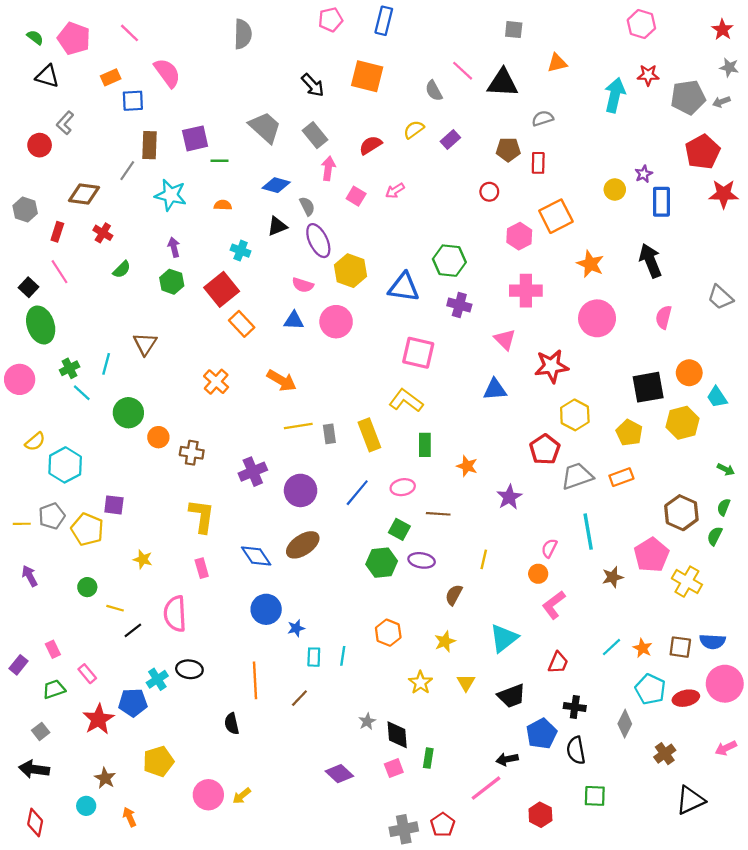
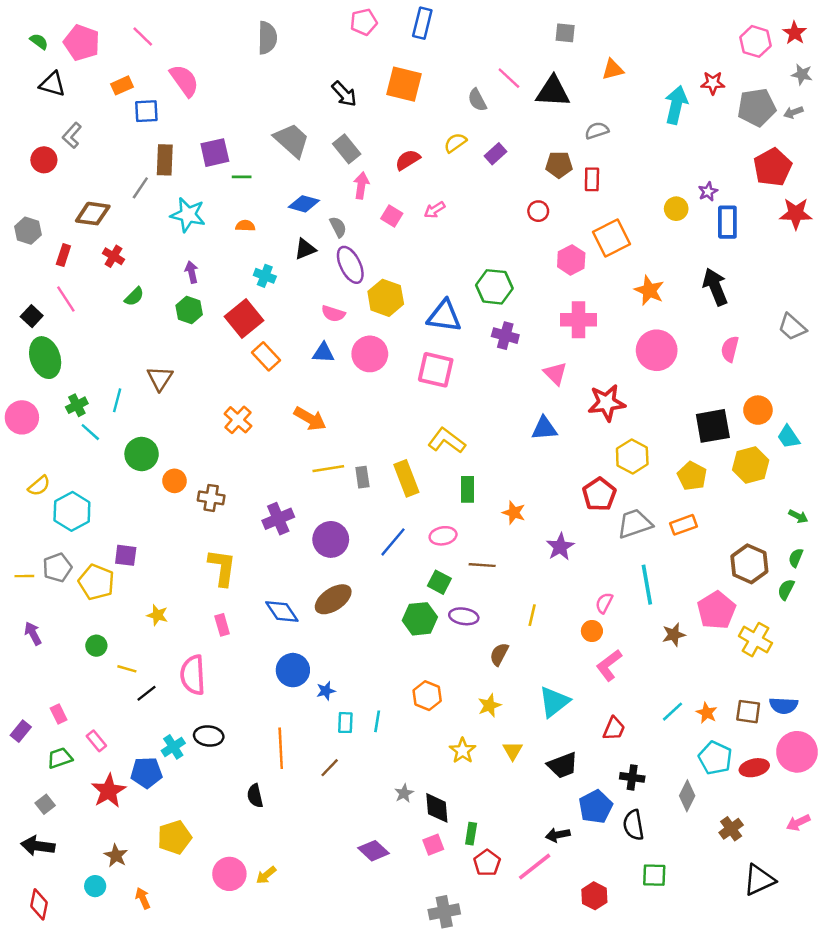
pink hexagon: (641, 24) -> (756, 41), moved
pink square: (418, 353) -> (436, 370), moved
red pentagon: (443, 825) -> (487, 863), moved

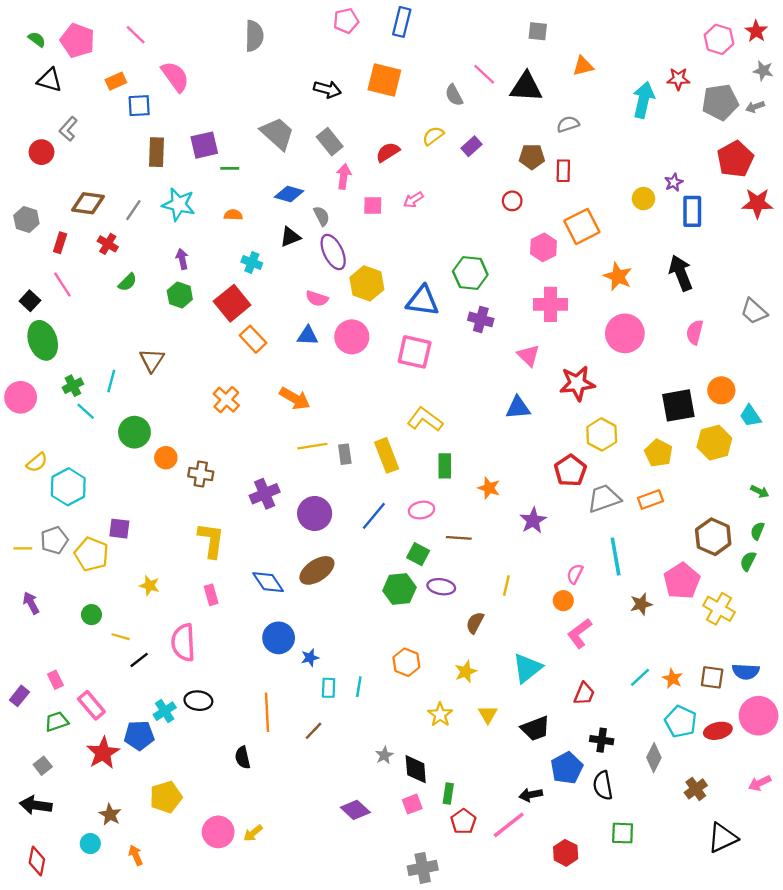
black arrow: (344, 94) -> (327, 89), turned -32
gray line: (140, 188) -> (133, 210), moved
pink square: (392, 216) -> (373, 206), turned -30
pink rectangle: (96, 741) -> (91, 705), size x1.4

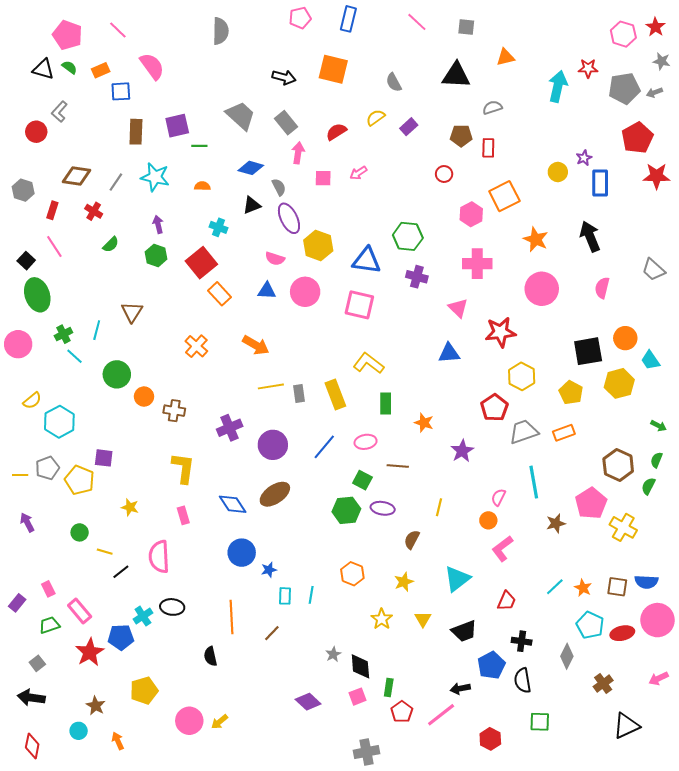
green semicircle: (37, 39) -> (69, 67), moved
pink line: (484, 74) -> (417, 22), moved

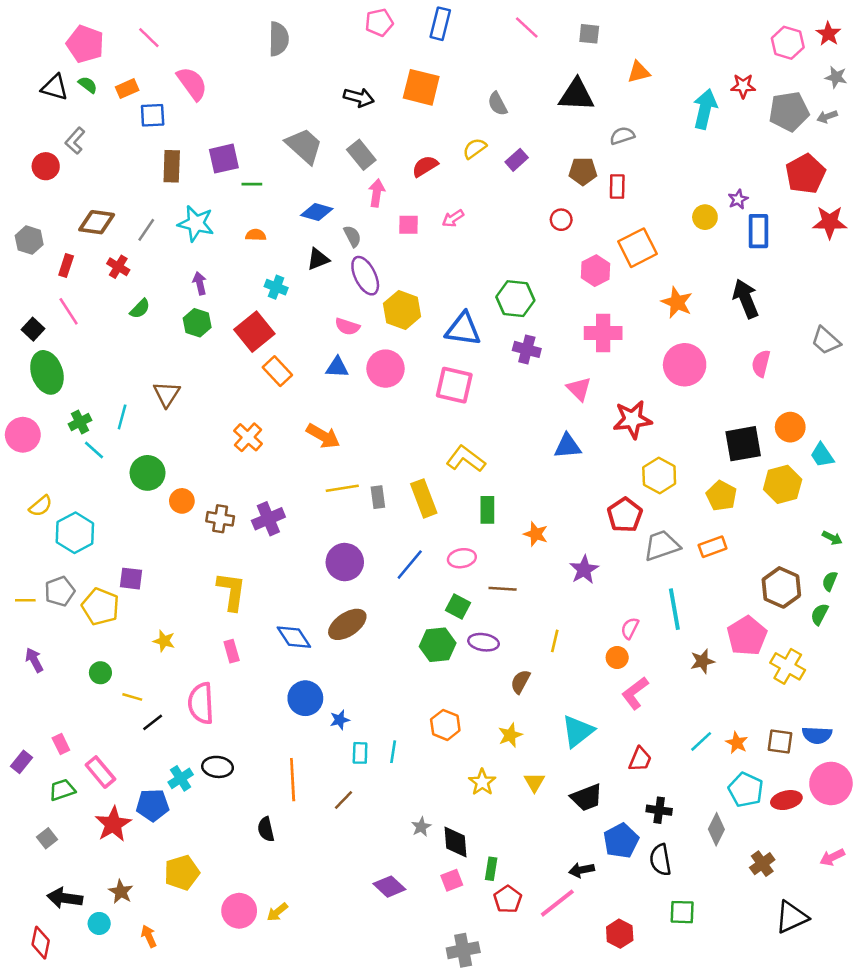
purple cross: (230, 428) -> (268, 519), moved
black arrow: (31, 698) -> (65, 898), moved

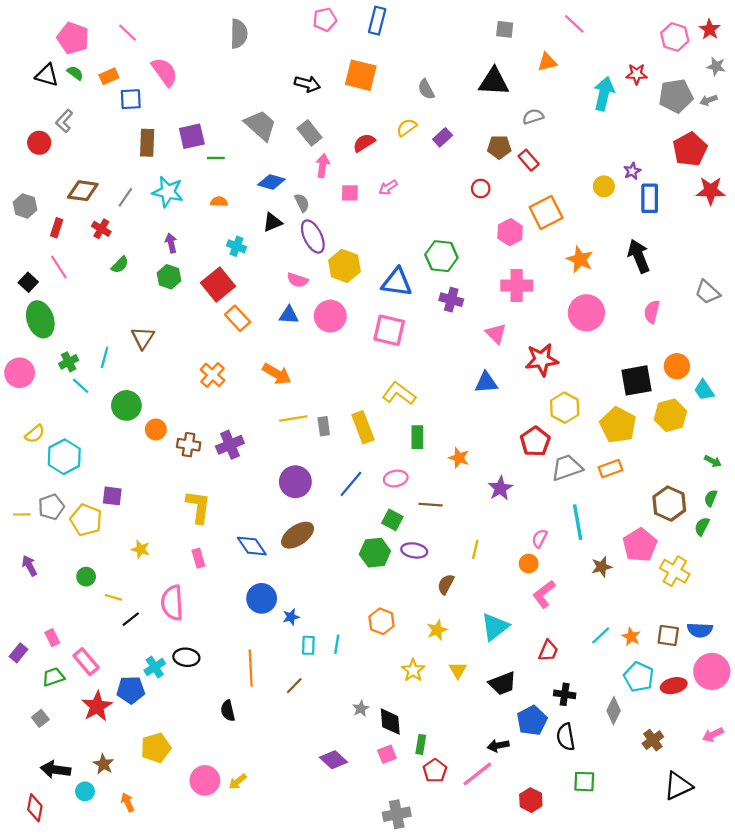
pink line: (527, 27) -> (574, 24), moved
red rectangle: (617, 187) -> (529, 160), turned -42
yellow pentagon: (722, 496) -> (618, 425), size x1.4

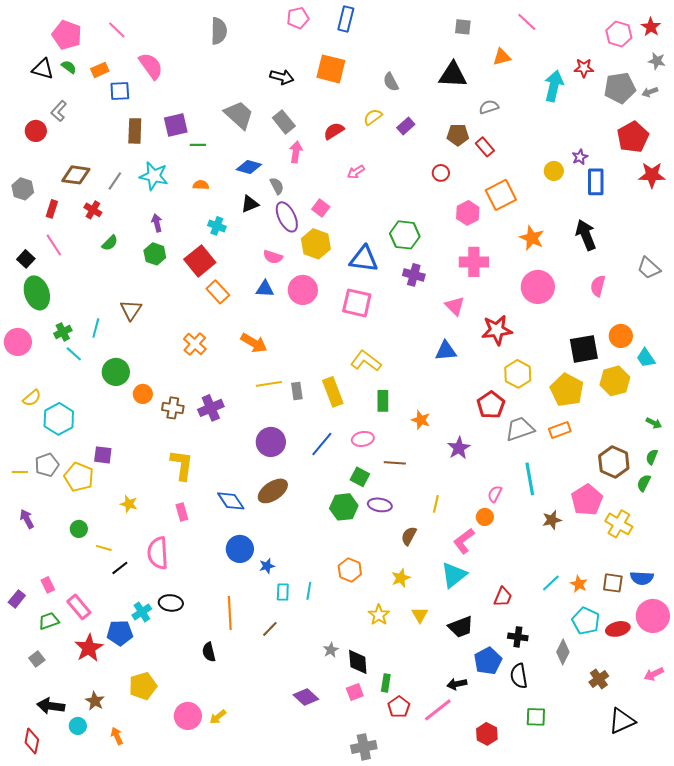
pink square: (350, 193) -> (321, 208), moved, turned 36
pink L-shape: (544, 594) -> (464, 541), moved

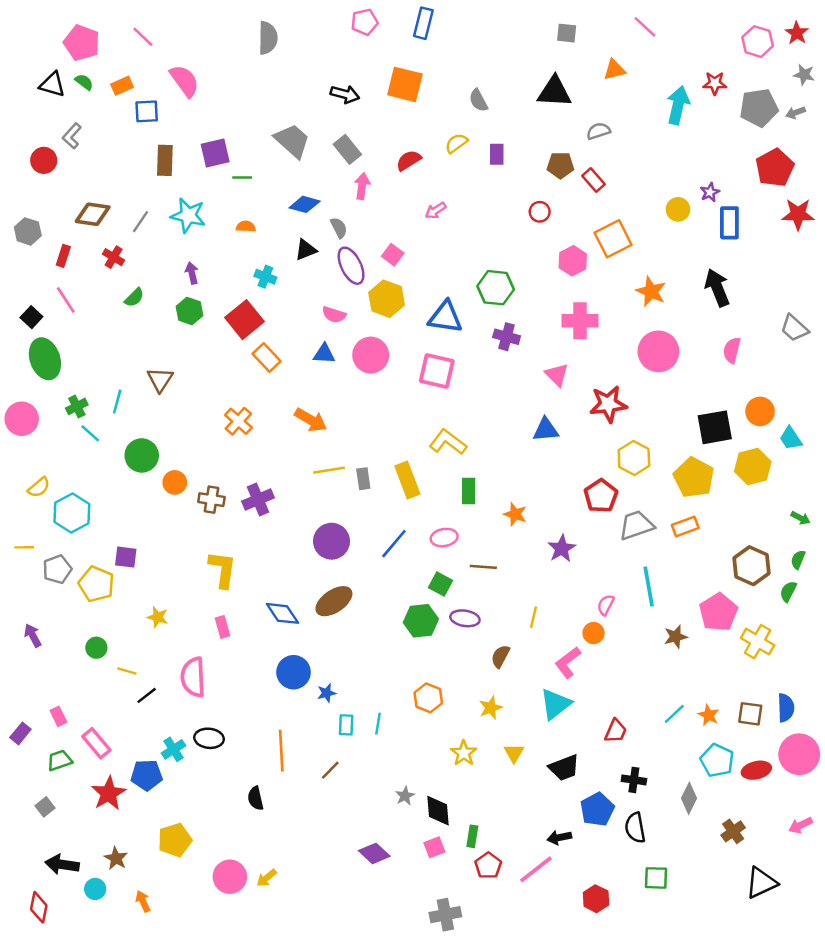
purple rectangle: (406, 126) -> (497, 154), turned -48
yellow line: (20, 472) -> (24, 547), moved
blue semicircle: (642, 578) -> (786, 708), turned -95

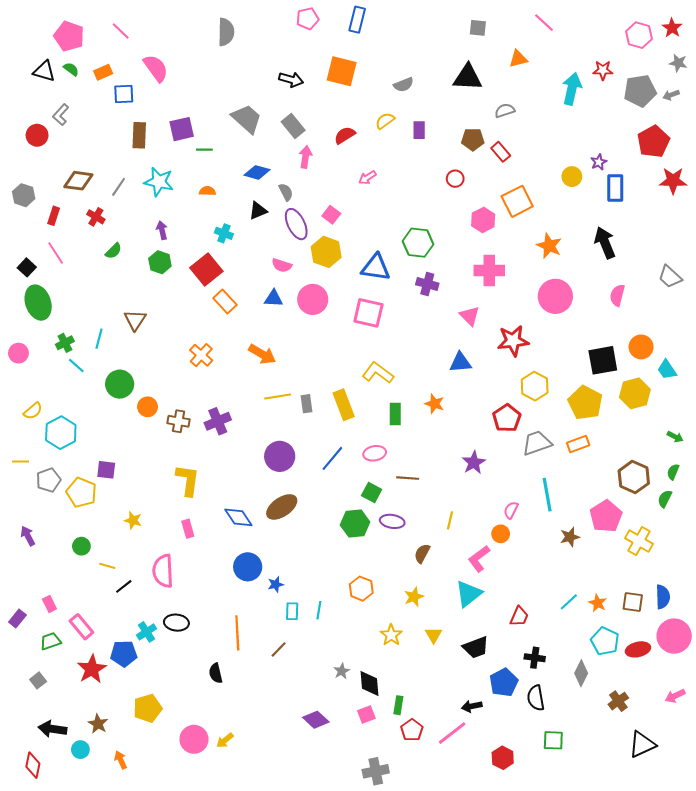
gray semicircle: (478, 100) -> (404, 85), turned -84
pink circle: (22, 419) -> (18, 353), size x0.7
orange star: (515, 514) -> (435, 404), moved

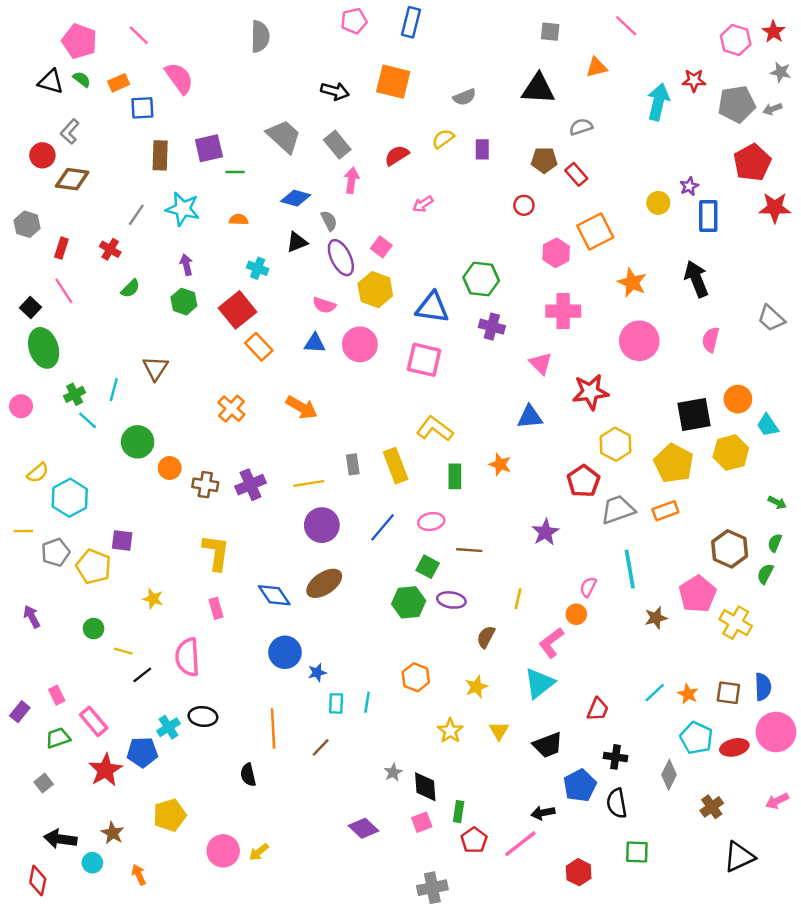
brown diamond: (78, 181) -> (72, 179), moved
yellow line: (278, 396) -> (309, 483), moved

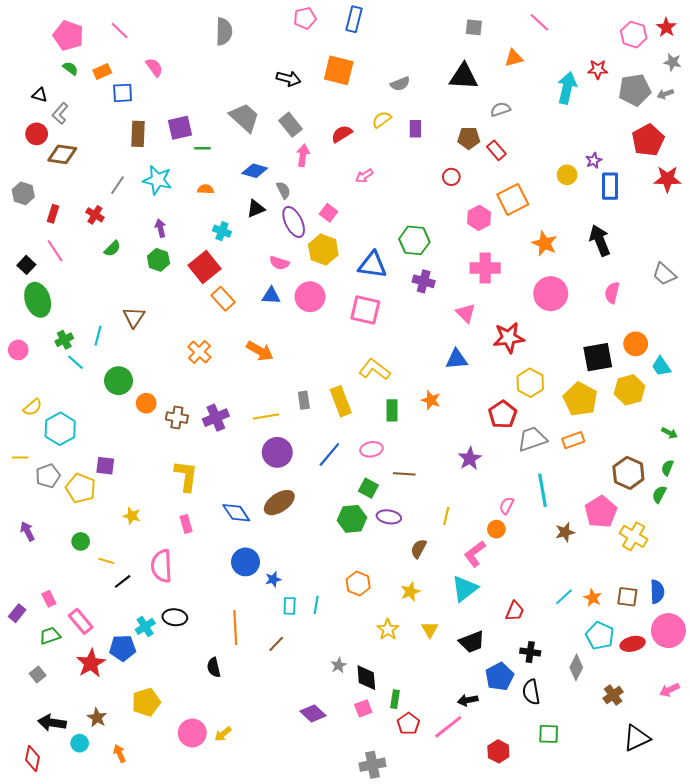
pink semicircle: (179, 78) -> (154, 67), size x0.7
black triangle: (51, 82) -> (40, 95), moved, size x0.7

